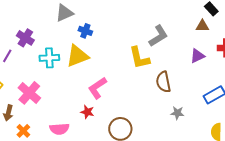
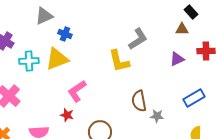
brown semicircle: (163, 82) -> (139, 101), moved

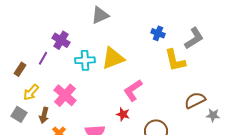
blue cross: (65, 34) -> (158, 33), moved
brown semicircle: (139, 101) -> (195, 100), turned 75

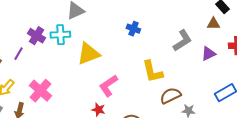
gray L-shape: (194, 38) -> (182, 41), moved
cyan cross: (85, 60) -> (60, 35), moved
yellow L-shape: (175, 60) -> (152, 72), moved

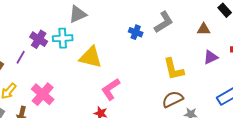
brown triangle: (213, 24) -> (204, 29), moved
gray L-shape: (182, 41) -> (164, 22), moved
yellow triangle: (88, 54) -> (91, 57), turned 35
yellow L-shape: (152, 72) -> (174, 69), moved

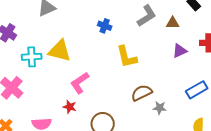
gray L-shape: (164, 22) -> (147, 16), moved
cyan cross: (63, 38) -> (32, 57), moved
yellow L-shape: (174, 69) -> (127, 57), moved

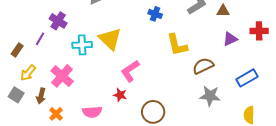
yellow triangle: (60, 51) -> (110, 39), turned 30
brown semicircle: (142, 93) -> (203, 66), moved
gray star: (160, 108) -> (210, 96), size x1.5

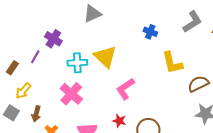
pink cross: (62, 76) -> (71, 94), moved
red star: (120, 95) -> (119, 121), moved

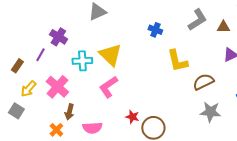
pink L-shape: (125, 89) -> (108, 87), moved
pink cross: (71, 94) -> (57, 87), moved
brown arrow: (36, 114) -> (69, 112), moved
red star: (119, 121) -> (132, 117), moved

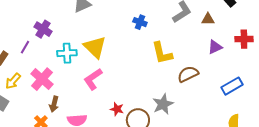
gray star: (210, 112) -> (163, 104), moved, turned -30

